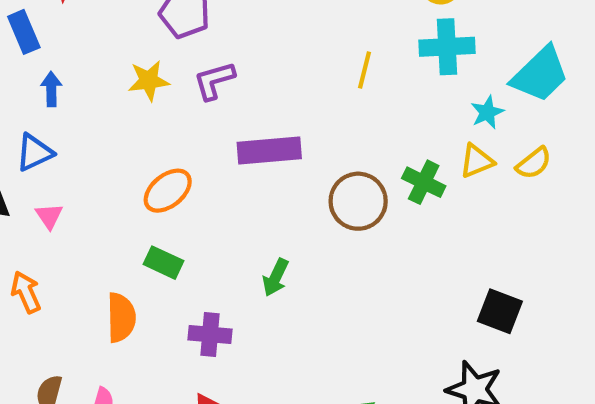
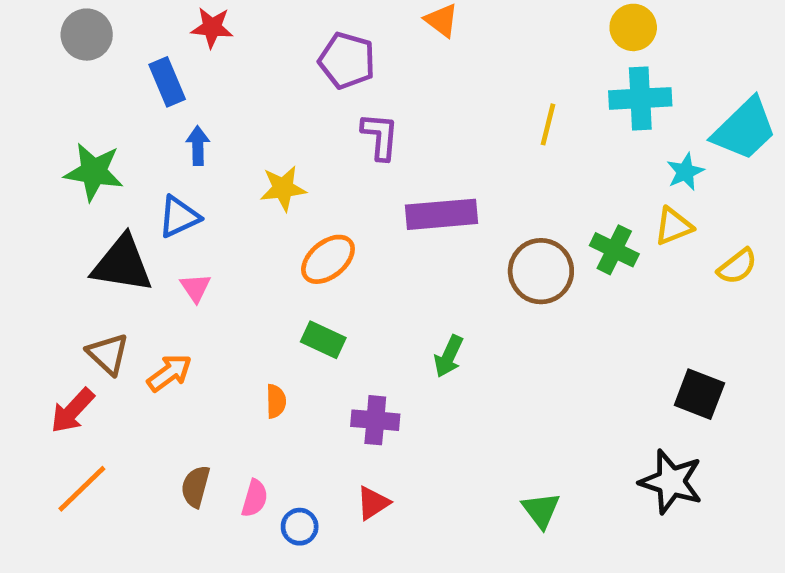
yellow star: (149, 81) -> (283, 188), moved
purple L-shape: (214, 81) -> (380, 136), turned 111
yellow semicircle: (534, 163) -> (737, 266), moved
orange arrow: (26, 292) -> (169, 373), turned 78
orange semicircle: (121, 318) -> (276, 401), size x0.6

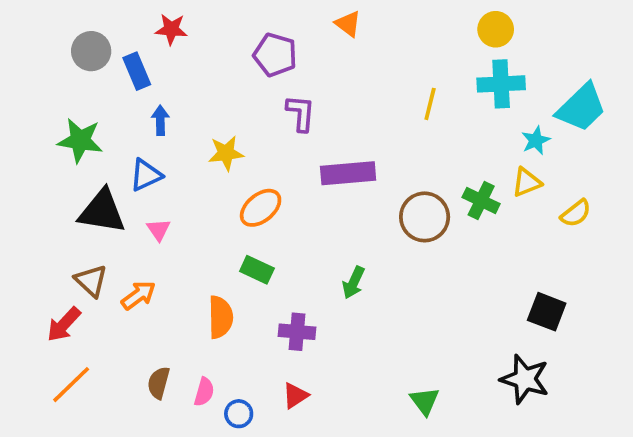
gray circle: (87, 35) -> (91, 51), moved
orange semicircle: (276, 401) -> (220, 317), size x1.6

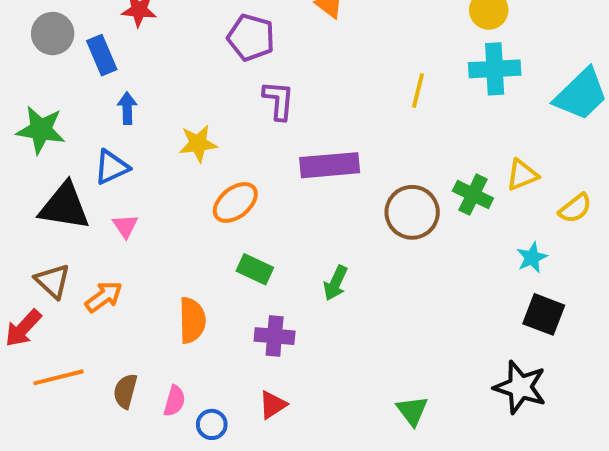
cyan star: (536, 140) -> (532, 257), moved
green rectangle: (257, 270) -> (255, 269), moved
orange line: (71, 385) -> (59, 377), moved, turned 30

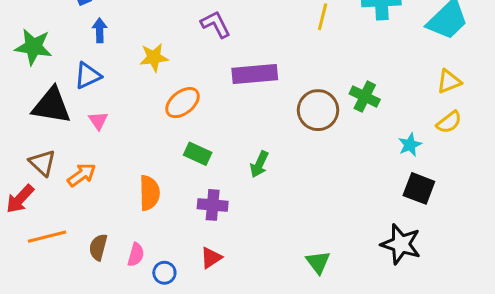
purple L-shape: (279, 100) -> (216, 24), turned -32
yellow triangle: (522, 175) -> (449, 81), moved
yellow semicircle: (575, 208) -> (449, 122), moved

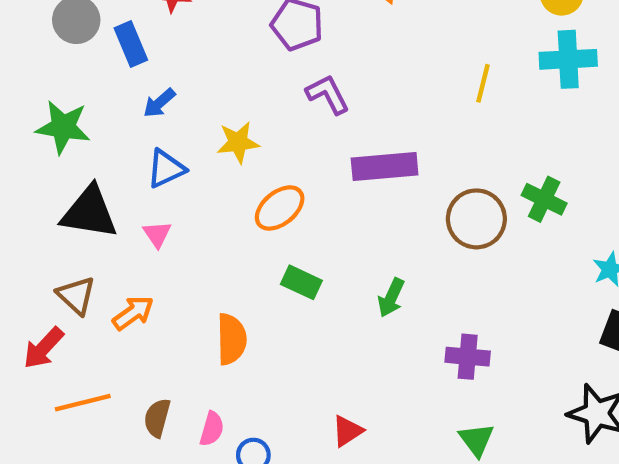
blue arrow: (100, 30) -> (159, 103), turned -130
blue triangle: (88, 75) -> (166, 169), moved
purple cross: (213, 205) -> (468, 357), moved
red triangle: (211, 258) -> (347, 431), moved

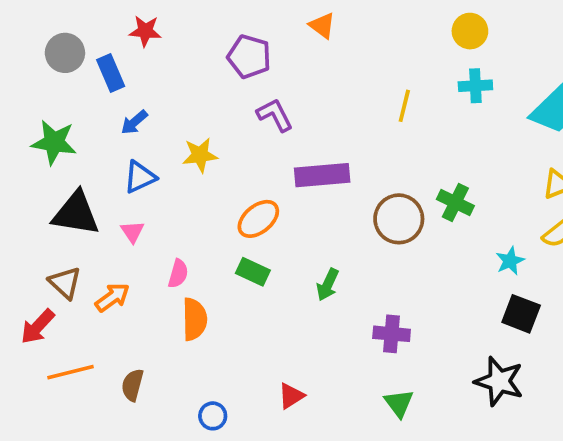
cyan cross: (568, 59) -> (475, 86), size x0.7
orange ellipse: (280, 208) -> (258, 219), moved
pink semicircle: (212, 429) -> (178, 274), moved

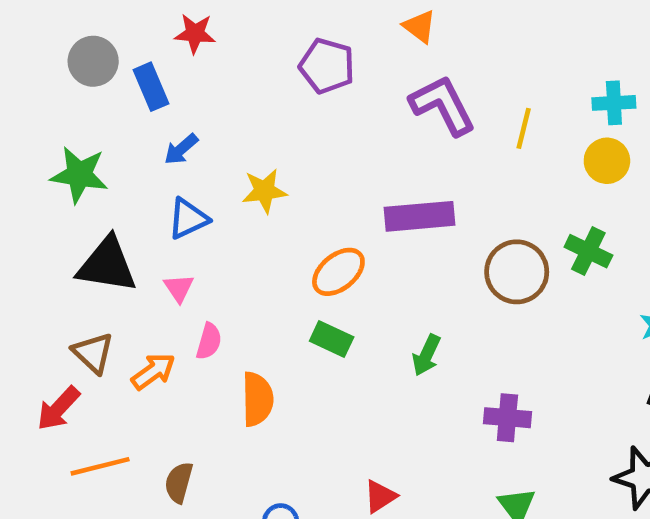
yellow circle: (470, 31) -> (607, 161), moved
purple L-shape: (275, 115) -> (443, 105), moved, size x1.4
pink semicircle: (178, 274) -> (209, 341), moved

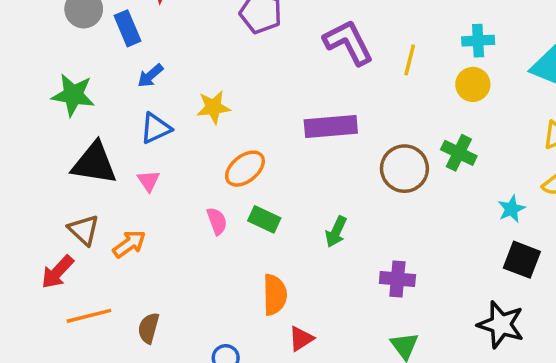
orange ellipse: (338, 272) -> (245, 169), moved
pink semicircle: (209, 341) -> (217, 221), moved, turned -36
orange semicircle: (257, 399) -> (275, 295), moved

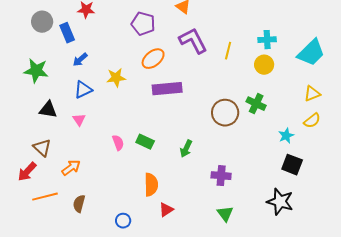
purple rectangle: (331, 126) -> (167, 89), moved
black triangle: (94, 163) -> (48, 110), size x0.7
orange ellipse: (245, 169) -> (153, 59), moved
orange arrow: (129, 244) -> (71, 168), moved

